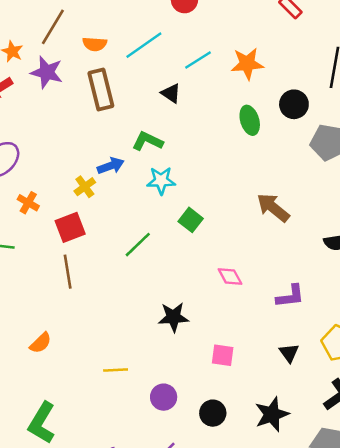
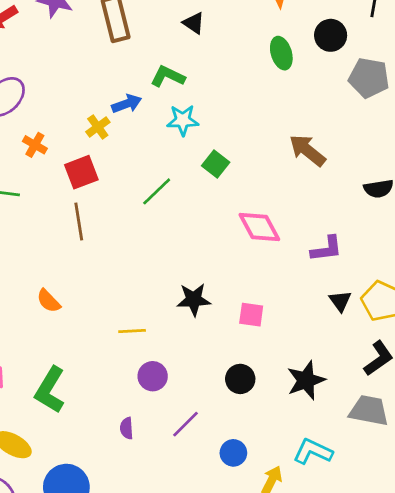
pink diamond: (230, 277) -> (259, 227), size x1.5
black star: (173, 317) -> (194, 300), moved
orange semicircle: (41, 343) -> (49, 301), turned 90
black triangle: (289, 353) -> (340, 301), moved
purple circle: (164, 397) -> (153, 376), moved

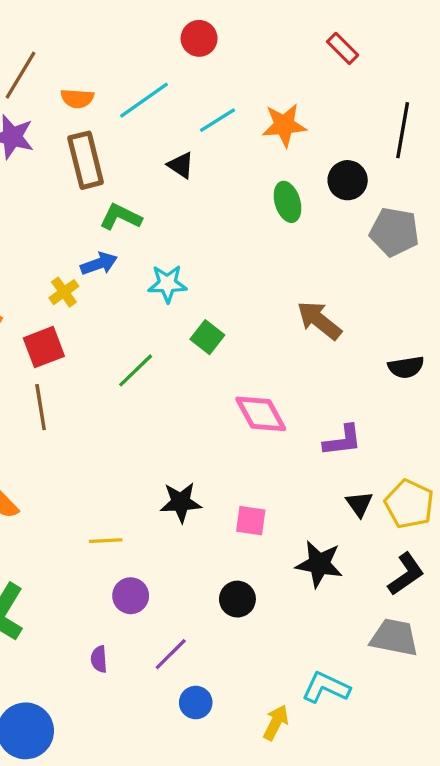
green L-shape: (168, 76) -> (121, 217), moved
black star: (306, 380) -> (319, 564), moved, turned 30
blue circle: (233, 453) -> (196, 703), moved

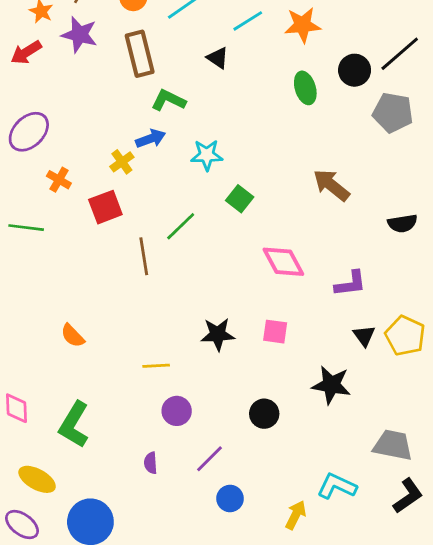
black line: (403, 130) -> (400, 54), moved, turned 39
brown line: (41, 407) -> (144, 256), moved
pink square: (251, 521) -> (275, 332), moved
black L-shape: (406, 574) -> (408, 496), moved

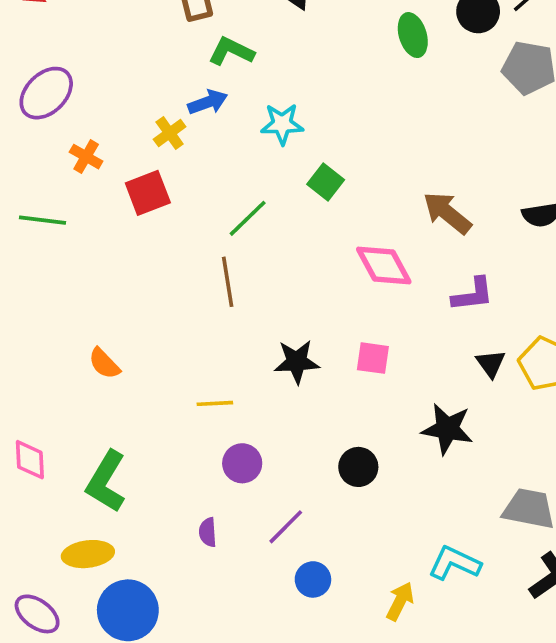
brown arrow: (331, 185) -> (447, 213), moved
brown line: (144, 256) -> (228, 282), moved
yellow ellipse: (37, 479) -> (88, 554), moved, turned -36

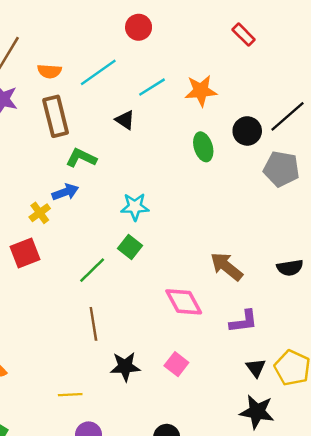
cyan star: (282, 124) -> (135, 207), moved
green square: (326, 182) -> (130, 247), moved
brown line: (228, 282) -> (93, 324), moved
pink square: (373, 358) -> (176, 364), turned 30
black star: (447, 429) -> (257, 412), moved

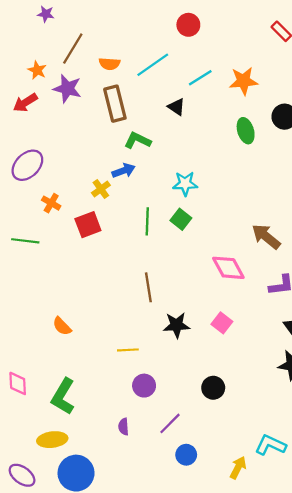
green line: (92, 270) -> (147, 221), moved, turned -44

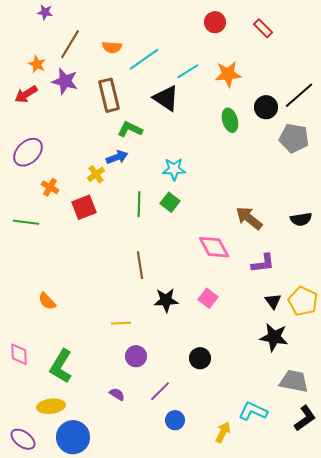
red circle: (188, 25) -> (215, 22), moved
orange semicircle: (110, 64) -> (112, 47), moved
black triangle: (176, 107) -> (166, 98), size x1.6
orange semicircle: (62, 326) -> (47, 301), moved
purple semicircle: (124, 427) -> (117, 394), turned 126

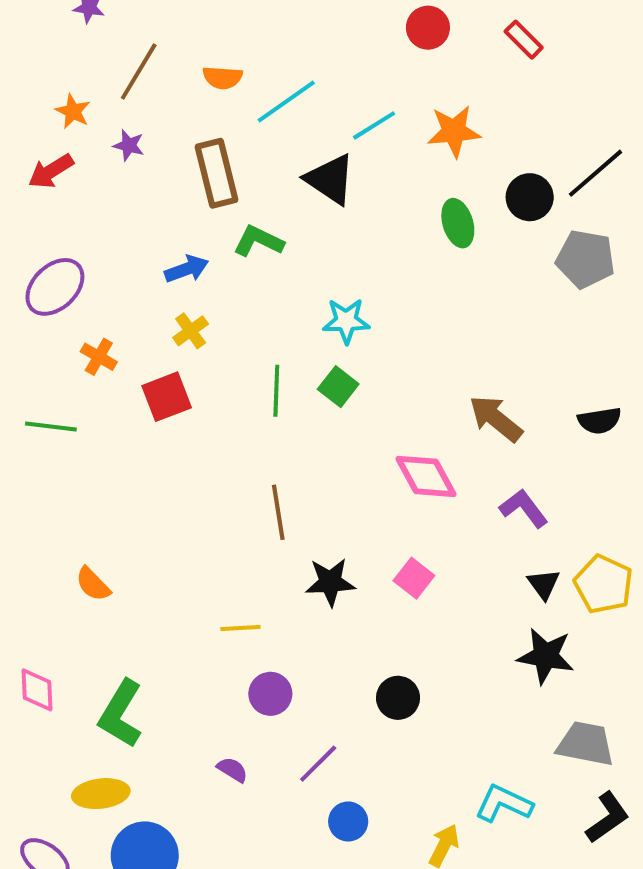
purple star: (65, 81) -> (129, 145), size x0.6
blue arrow: (117, 157) -> (187, 269), moved
purple L-shape: (263, 263) -> (524, 508), turned -120

